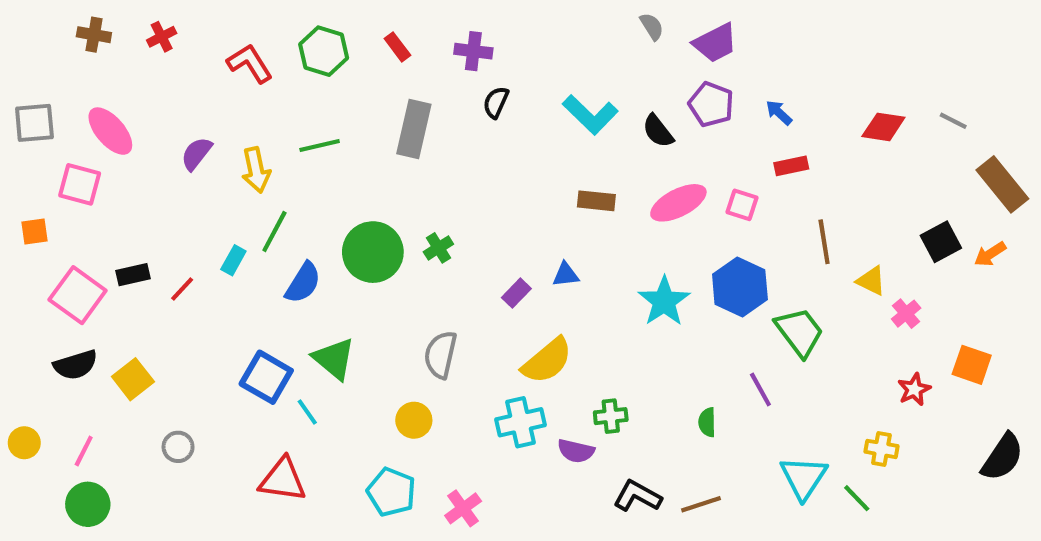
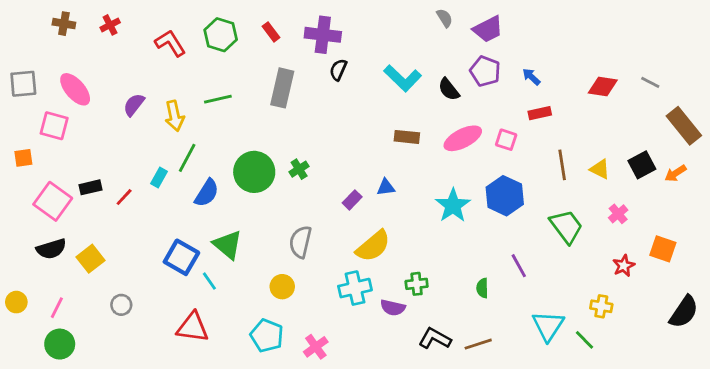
purple cross: (473, 51) -> (323, 35), size x1.4
yellow triangle: (871, 281) -> (600, 169), moved
green trapezoid: (799, 332) -> (566, 226), moved

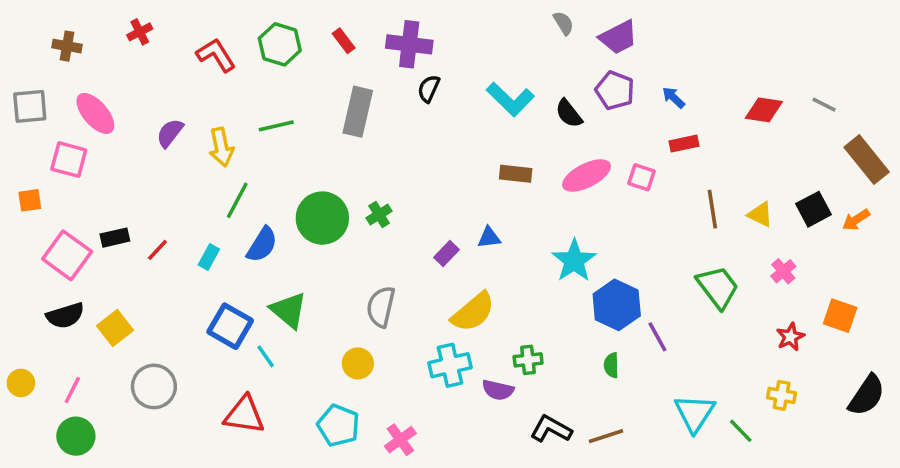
brown cross: (64, 24) -> (67, 46), moved
cyan rectangle: (159, 178) -> (209, 257), moved
blue hexagon: (505, 196) -> (617, 305), moved
gray circle: (121, 305) -> (154, 386), size x1.6
yellow cross: (601, 306) -> (782, 395), moved

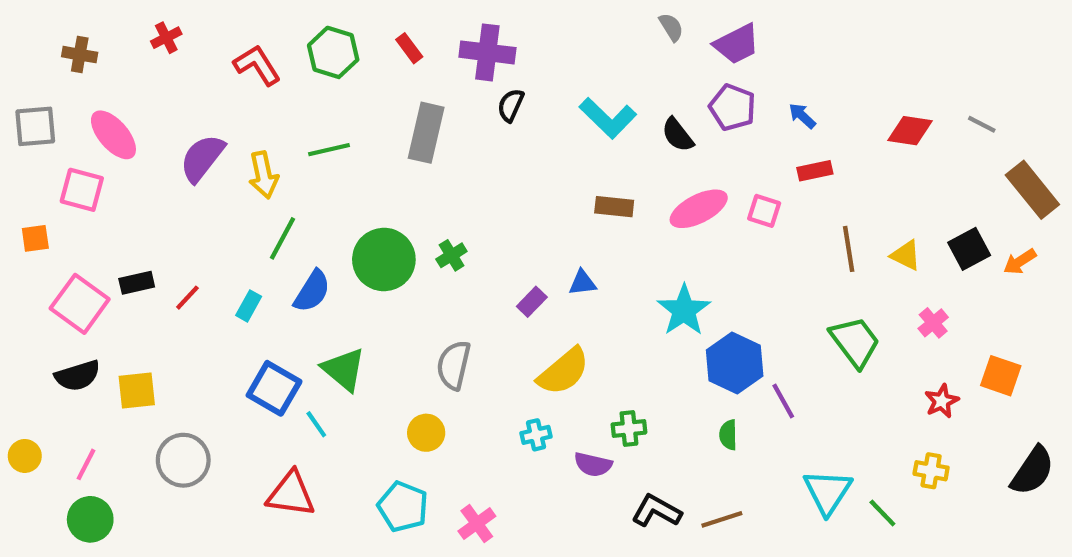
purple semicircle: (170, 133) -> (202, 158), size x1.4
yellow square: (115, 328) -> (137, 390), turned 32
cyan cross: (450, 365) -> (536, 435), size x0.6

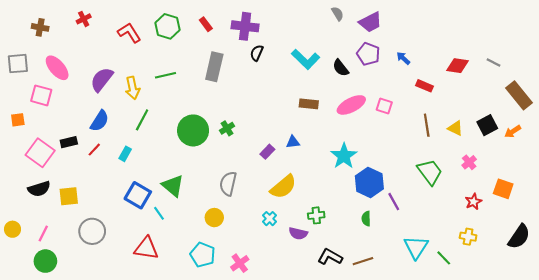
red rectangle: (815, 171) -> (425, 86), moved, turned 35
blue semicircle: (312, 291) -> (100, 121), moved
cyan cross: (536, 435) -> (270, 219), turned -32

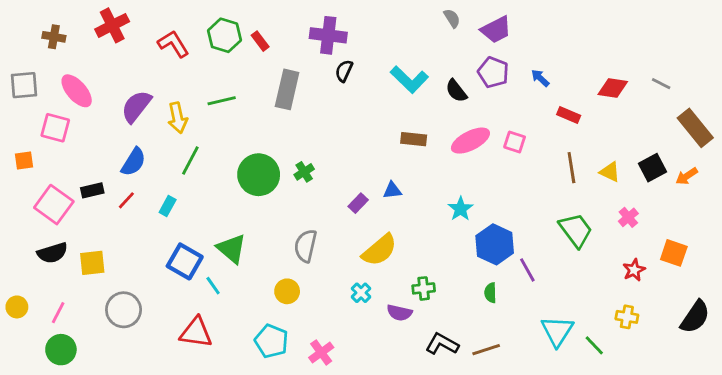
red cross: (84, 19) -> (112, 25), size x1.6
red rectangle: (206, 24) -> (260, 41), moved
cyan star: (344, 156) -> (461, 209), size x0.7

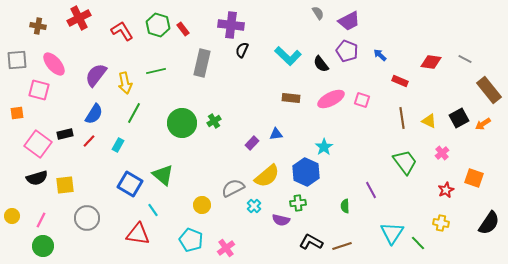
blue hexagon: (495, 244) -> (306, 172), moved
gray semicircle: (306, 246) -> (233, 188), moved, turned 50
cyan line: (213, 286) -> (153, 210), moved

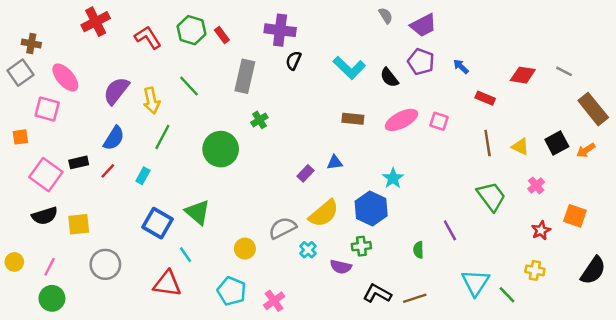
brown cross: (38, 26) -> (31, 44), moved
gray square: (17, 60) -> (20, 73), turned -30
green line: (156, 71) -> (189, 86), turned 60
green cross: (214, 121) -> (259, 120), moved

